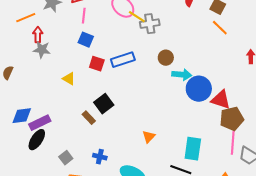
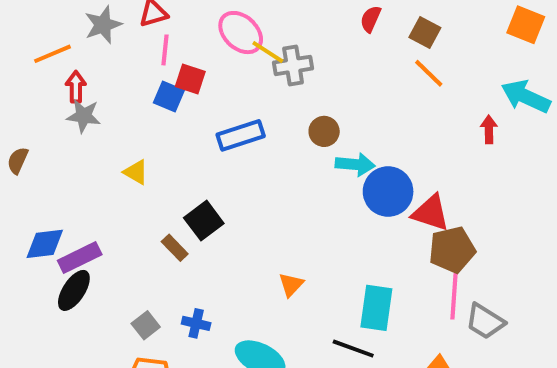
red square: (97, 64) -> (190, 79), moved
gray square: (66, 158) -> (146, 325), moved

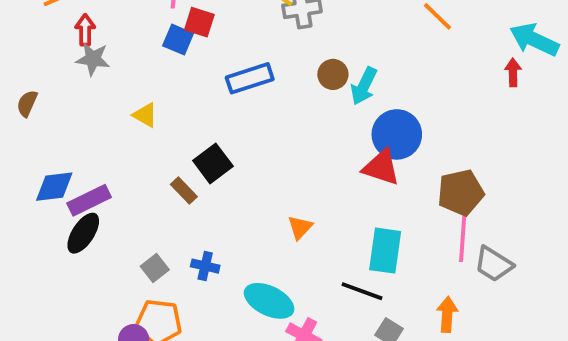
red arrow: (489, 129) -> (513, 72), moved
cyan arrow: (355, 164) -> (364, 86), moved, turned 111
red triangle: (431, 213) -> (381, 167), moved

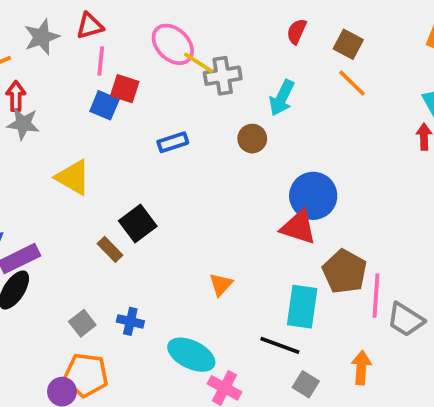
blue rectangle: (250, 78) -> (173, 142), size x0.7
cyan arrow: (364, 86) -> (282, 98), moved
yellow triangle: (145, 115) -> (73, 177), size x1.5
brown pentagon: (461, 192) -> (345, 272), moved, turned -30

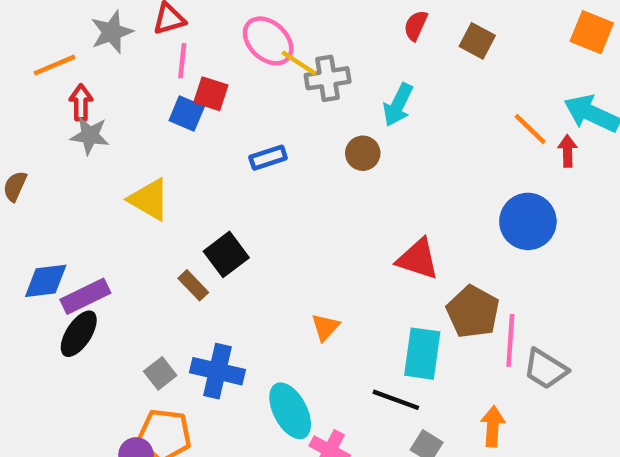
orange line: (352, 83) -> (530, 129), moved
blue circle: (313, 196) -> (528, 221), moved
blue cross: (130, 321) -> (217, 371), size x1.6
cyan ellipse: (191, 355) -> (290, 411), turned 36

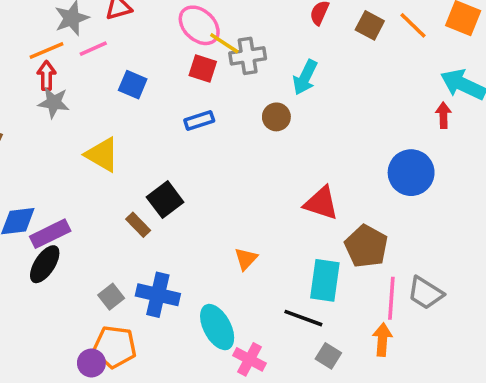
pink line: (182, 61) -> (93, 49), moved, turned 60
orange line: (55, 65) -> (46, 50), moved
red square: (211, 94) -> (203, 68), moved
orange line: (530, 129) -> (413, 25), moved
pink line: (510, 340) -> (391, 298), moved

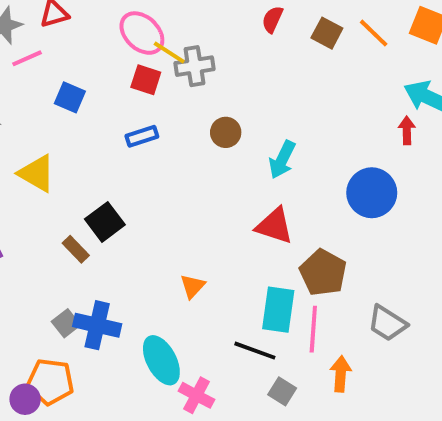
cyan arrow: (305, 77) -> (282, 160), moved
gray square: (111, 297) -> (66, 323), moved
pink line: (391, 298) -> (313, 329), moved

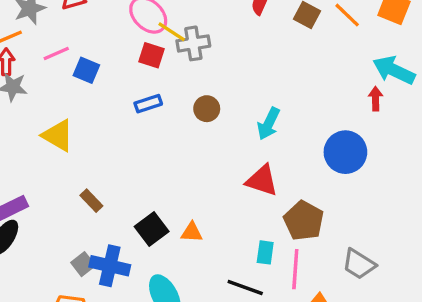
pink line: (27, 58) -> (56, 54), moved
brown circle: (226, 132) -> (207, 109), moved
black square: (105, 222) -> (152, 229), moved
orange triangle: (193, 286) -> (192, 232), turned 50
cyan rectangle: (278, 310) -> (265, 252), size x0.6

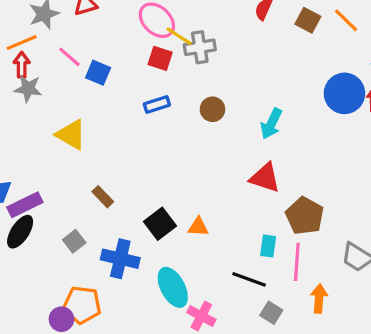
pink line: (56, 54) -> (69, 57), turned 65
blue circle: (345, 152) -> (344, 93), moved
gray square: (83, 264) -> (74, 241), moved

